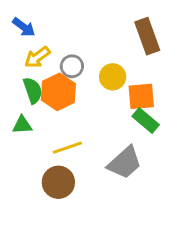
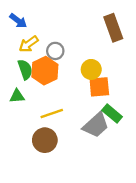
yellow circle: (113, 77) -> (91, 69), moved
orange square: (141, 96) -> (99, 87), moved
green rectangle: (146, 120) -> (112, 114), moved

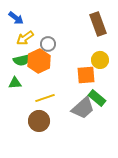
green semicircle: (25, 69) -> (22, 60), turned 96
yellow circle: (91, 69) -> (100, 60), moved

